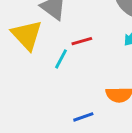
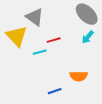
cyan line: (61, 59) -> (40, 52), turned 48

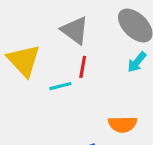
gray triangle: (35, 17) -> (75, 30), moved
red line: (54, 40) -> (83, 67), turned -64

